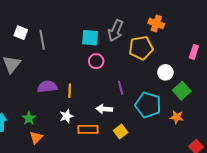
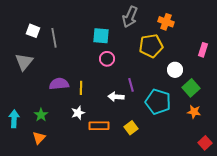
gray arrow: (116, 31) -> (130, 17), moved
white arrow: (104, 109) -> (116, 97), moved
orange star: (177, 117) -> (194, 112), moved
orange triangle: (36, 138) -> (39, 138), moved

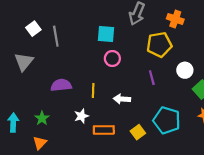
white square: (33, 31) -> (33, 29), turned 32
purple line: (131, 85) -> (152, 78), moved
yellow line: (81, 88) -> (93, 90), moved
cyan pentagon: (158, 102) -> (167, 120), moved

